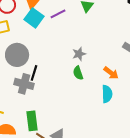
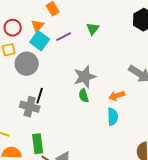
gray star: (79, 54) -> (85, 77), size x1.6
gray circle: (17, 55) -> (27, 64), moved
orange arrow: (111, 73) -> (117, 96), turned 126

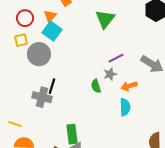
green triangle: (93, 29) -> (105, 19), size x1.5
purple line: (64, 37) -> (116, 58), moved
gray star: (85, 77) -> (110, 74), moved, size x0.6
green rectangle: (38, 144) -> (72, 134), moved

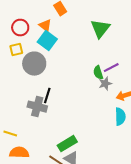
orange triangle: (50, 16) -> (45, 26), turned -32
green semicircle: (96, 86) -> (98, 73), moved
green rectangle: (72, 134) -> (67, 144), turned 66

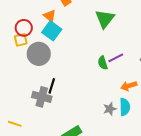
red circle: (20, 28) -> (24, 28), moved
gray star: (105, 84) -> (110, 109), moved

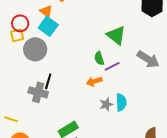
green triangle: (105, 19) -> (116, 35), moved, turned -30
purple line: (116, 58) -> (112, 66), moved
orange arrow: (129, 86) -> (94, 81), moved

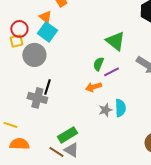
green semicircle: (99, 58) -> (98, 64), turned 40

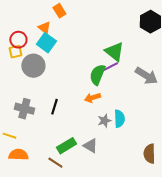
green semicircle: (98, 64) -> (97, 75), size x1.5
purple line: (111, 72) -> (110, 67), moved
black line: (47, 87) -> (54, 107), moved
gray cross: (37, 98) -> (24, 109), moved
gray triangle: (71, 150) -> (90, 146), moved

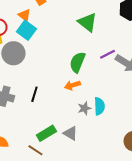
green triangle: (114, 52) -> (87, 22), moved
purple line: (110, 67) -> (107, 54), moved

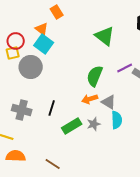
gray star: (84, 108) -> (94, 124), moved
green rectangle: (46, 133) -> (72, 126), moved
gray triangle: (70, 133) -> (109, 102), moved

